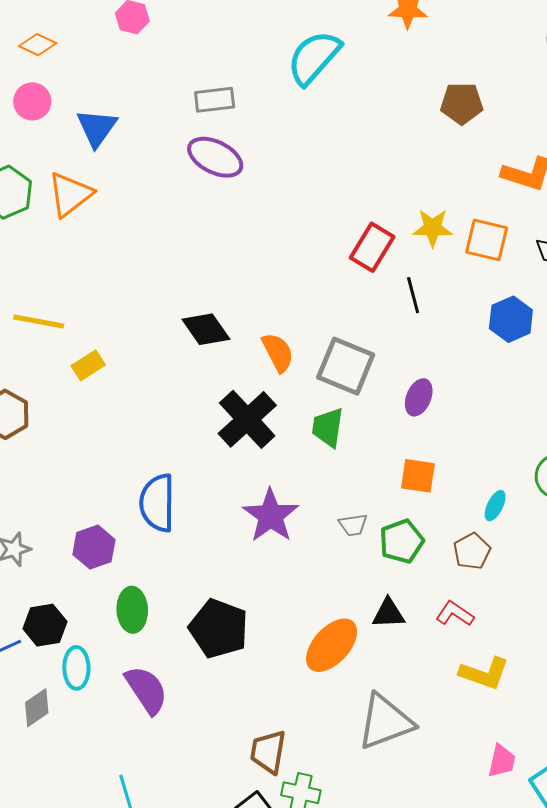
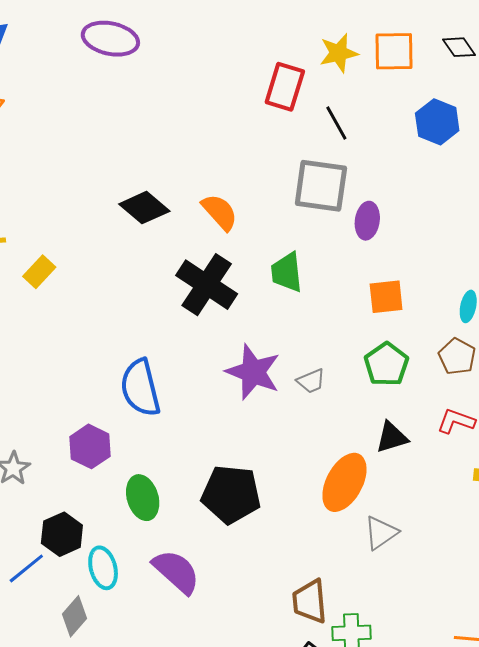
gray square: (346, 366) -> (321, 186), moved
gray trapezoid: (353, 525) -> (311, 381), moved
gray triangle: (385, 722) -> (381, 533), moved, size x0.6

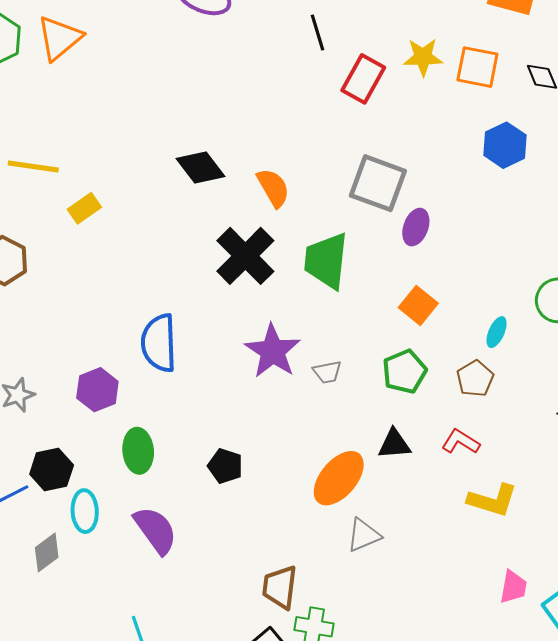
black line: (336, 123) -> (318, 33), moved
green trapezoid: (287, 272) -> (326, 261), size x1.4
orange square: (386, 297) -> (418, 305), turned 33
black pentagon: (231, 494) -> (225, 466), size x0.6

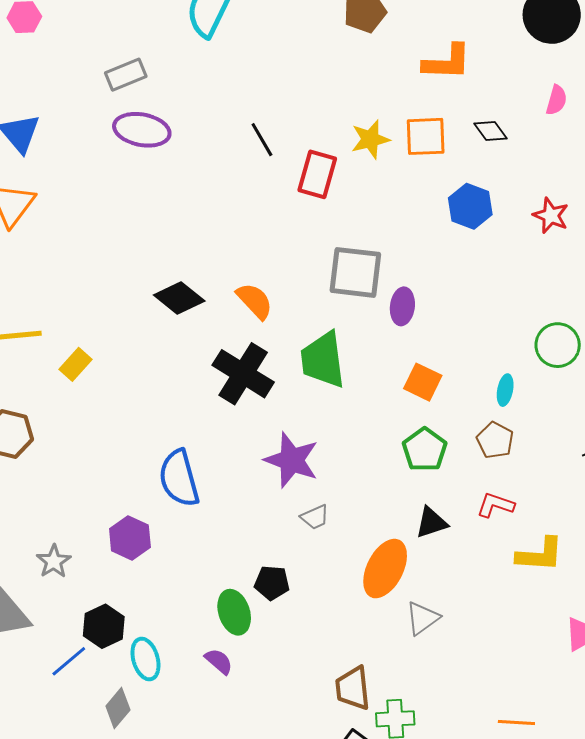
gray trapezoid: (327, 372) -> (315, 517), moved
green ellipse: (138, 451) -> (234, 612), moved
purple semicircle: (156, 530) -> (219, 661), size x0.6

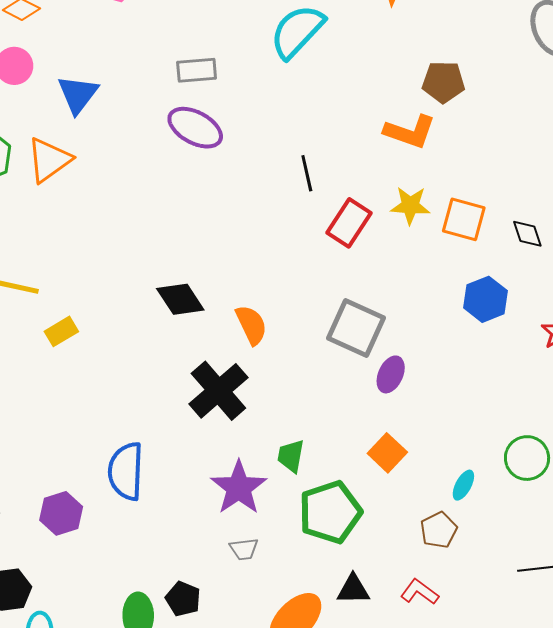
orange L-shape: (447, 62) -> (410, 132), moved
green trapezoid: (323, 360) -> (291, 456), moved, size x0.6
green pentagon: (425, 450) -> (330, 512), moved, size x1.4

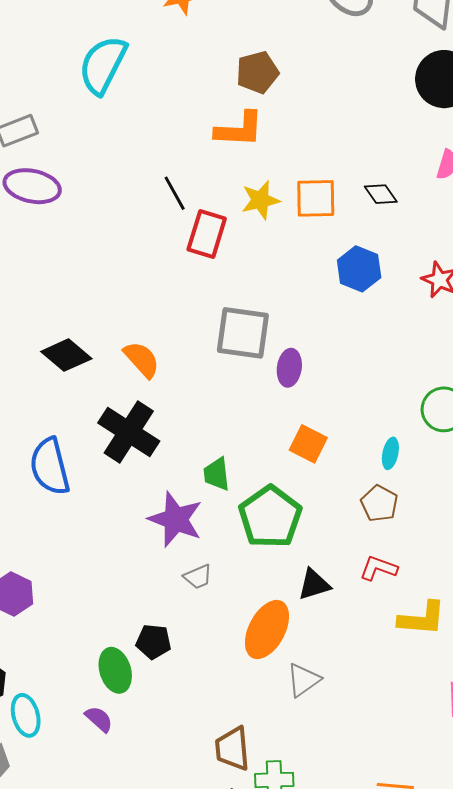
black line: (307, 173) -> (175, 193), moved
blue semicircle: (126, 471) -> (50, 466), moved

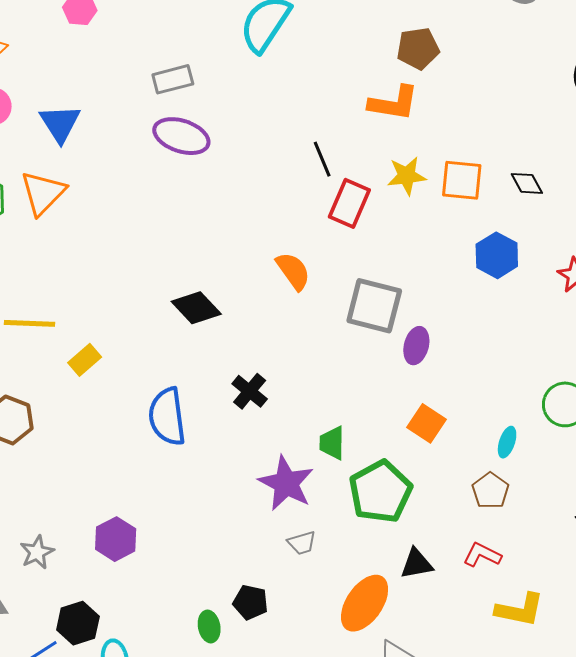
orange semicircle: (142, 359) -> (293, 271), moved
black cross: (129, 432) -> (250, 391), size x0.6
green ellipse: (115, 670) -> (209, 626), size x0.7

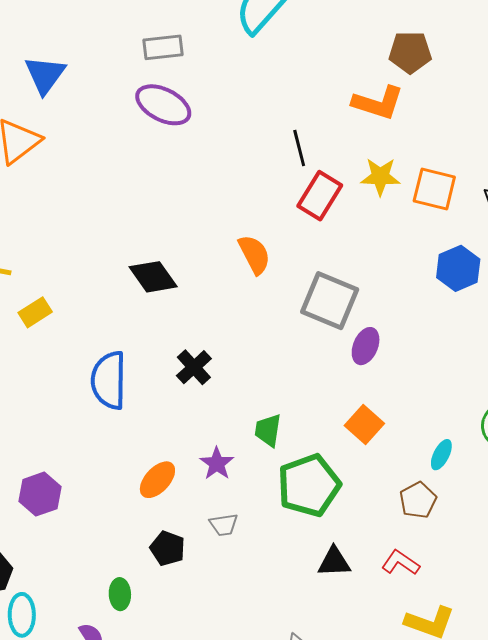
purple star: (286, 483) -> (217, 464), size x0.6
black pentagon: (250, 602) -> (168, 548), moved
orange ellipse: (365, 603) -> (157, 480), moved, size x0.7

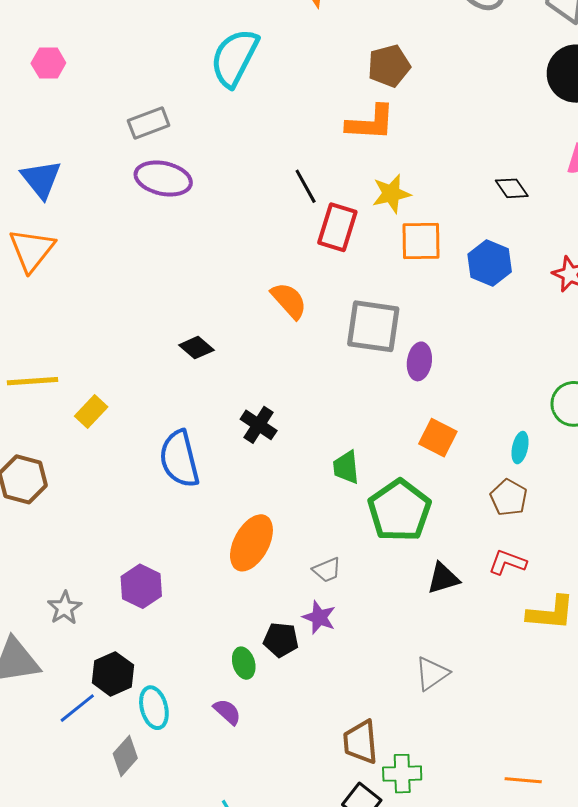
orange square: (434, 189) -> (421, 241), moved
black diamond: (153, 277) -> (196, 348), size x0.7
purple star: (217, 464) -> (319, 617), moved
orange ellipse: (157, 480) -> (251, 543), size x1.4
black pentagon: (168, 548) -> (281, 640), moved

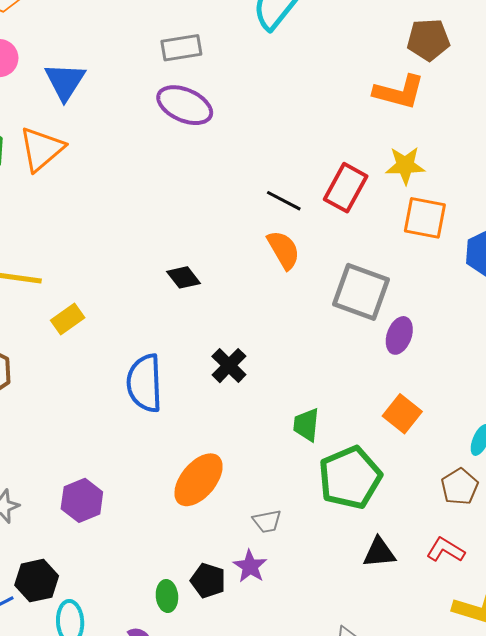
black line: (306, 186) -> (284, 201), moved, turned -45

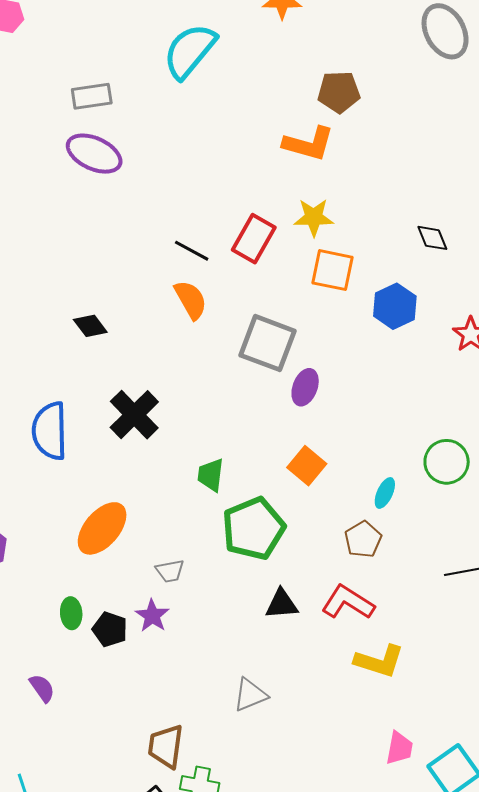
black cross: (229, 366) -> (134, 415), size x1.4
red L-shape: (446, 550) -> (348, 602), size x1.4
green ellipse: (167, 596) -> (71, 613), moved

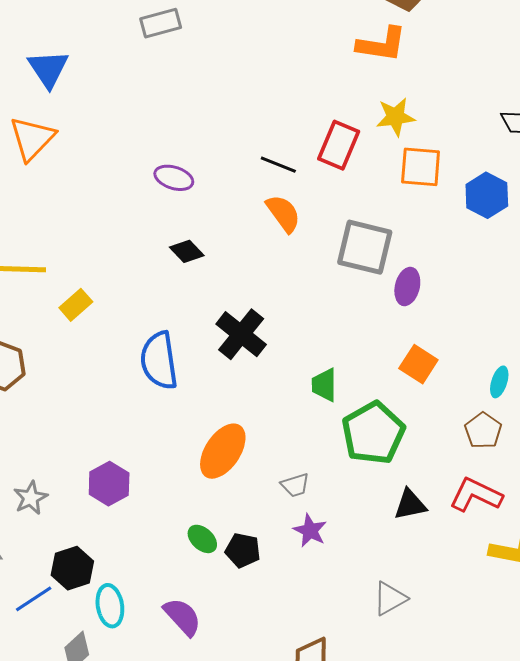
purple ellipse: (94, 154) -> (174, 178), moved, size x0.7
green ellipse: (71, 613) -> (202, 539), turned -36
purple star: (152, 616) -> (310, 531), moved
purple semicircle: (42, 688) -> (182, 617), size x1.4

